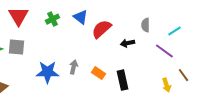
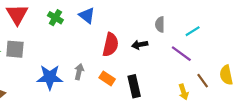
green cross: (52, 19) -> (55, 18), turned -32
red semicircle: (101, 29) -> (110, 45), moved, turned 145

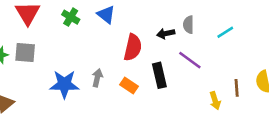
black arrow: (140, 45) -> (166, 34), moved
purple line: (181, 54) -> (190, 60), moved
brown line: (203, 81) -> (237, 88), turned 32
black rectangle: (134, 86) -> (159, 75), moved

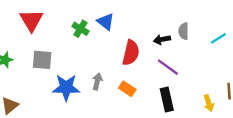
green cross: (71, 17) -> (80, 29), moved
gray square: (25, 53) -> (42, 60), moved
purple line: (190, 60) -> (168, 67), moved
black rectangle: (159, 75) -> (167, 99), moved

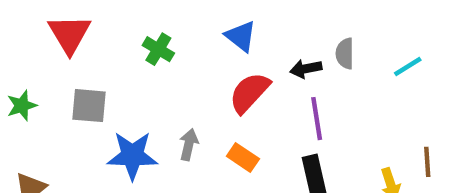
blue triangle: (106, 22) -> (241, 36), moved
red semicircle: (131, 53) -> (249, 93), turned -150
purple line: (168, 67) -> (317, 119), turned 45

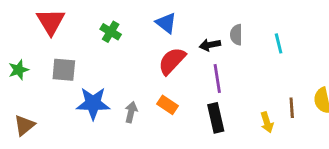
cyan line: (408, 67) -> (279, 43), turned -72
gray arrow: (189, 145) -> (131, 112), moved

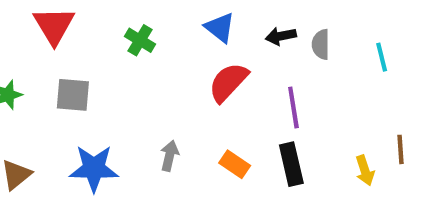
black arrow: (210, 45) -> (281, 36), moved
blue star: (93, 103) -> (94, 168), moved
orange rectangle: (168, 105) -> (235, 164), moved

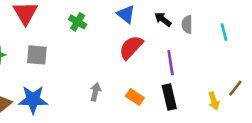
black arrow: (281, 36) -> (163, 19), turned 48
brown line: (401, 149) -> (235, 88), turned 42
blue star: (94, 168) -> (33, 100), moved

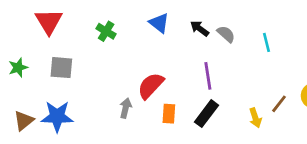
gray semicircle: (187, 24) -> (226, 34), turned 132
red semicircle: (131, 47) -> (151, 86), moved
orange rectangle: (135, 97) -> (169, 114), turned 60
black rectangle: (169, 97) -> (207, 114), turned 50

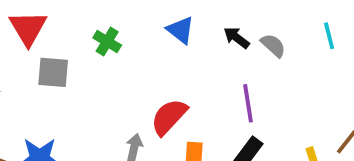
cyan line: (267, 42) -> (329, 36), moved
gray square: (61, 68) -> (53, 72), moved

